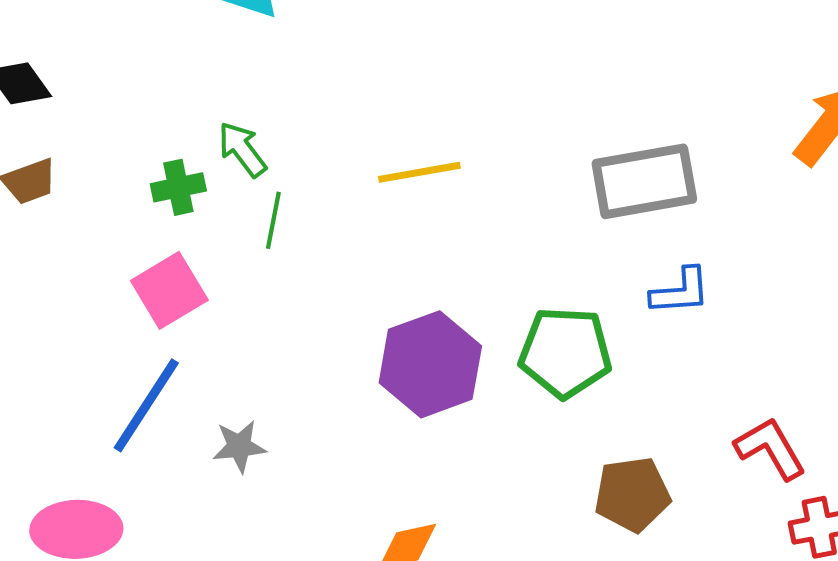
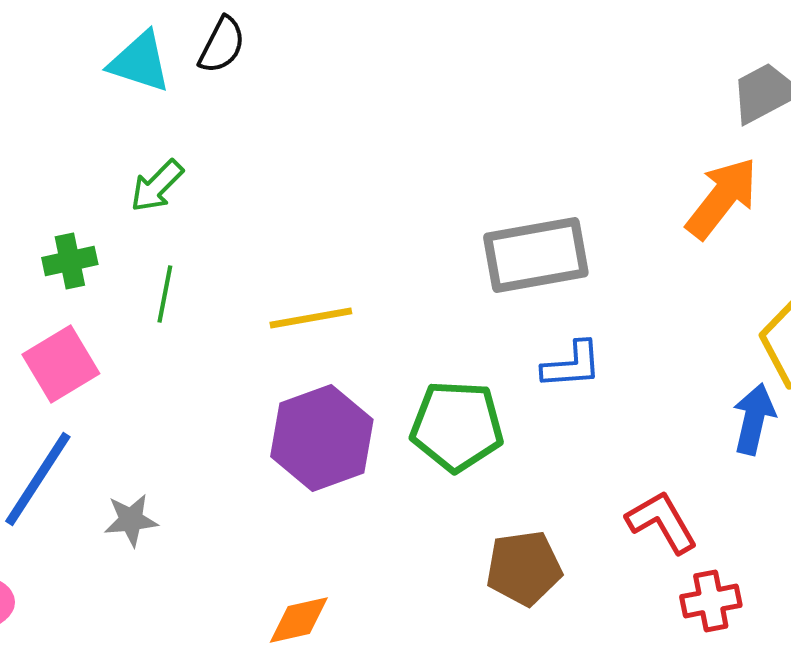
green arrow: (242, 149) -> (157, 186), moved, turned -98
yellow line: (419, 172) -> (311, 318), moved

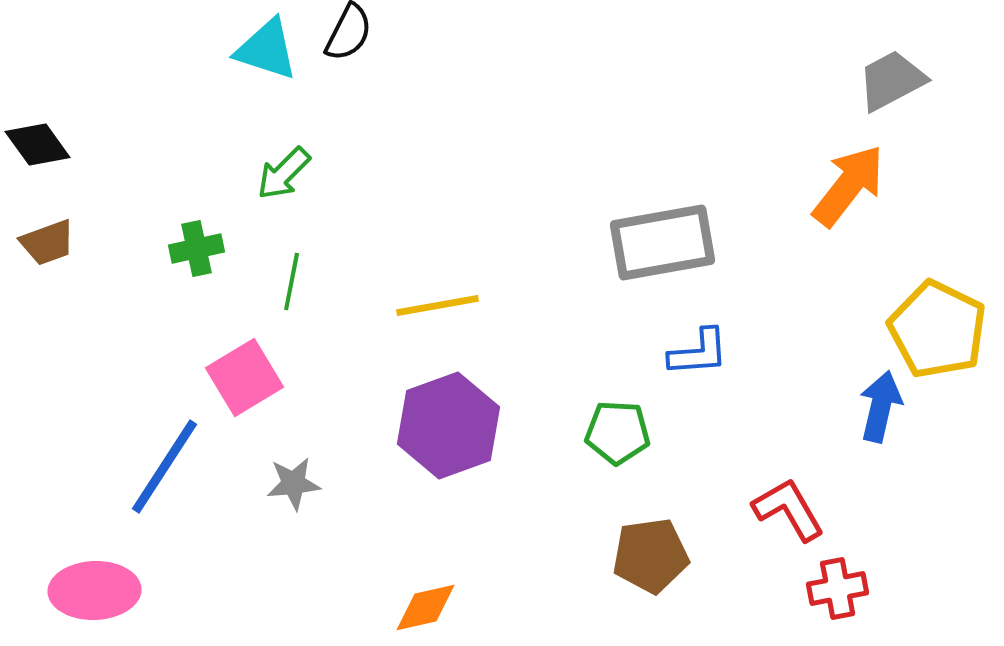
pink square: (61, 364) -> (245, 378), moved
green pentagon: (457, 426) -> (618, 432), moved, size x0.7
gray star: (131, 520) -> (294, 484), moved

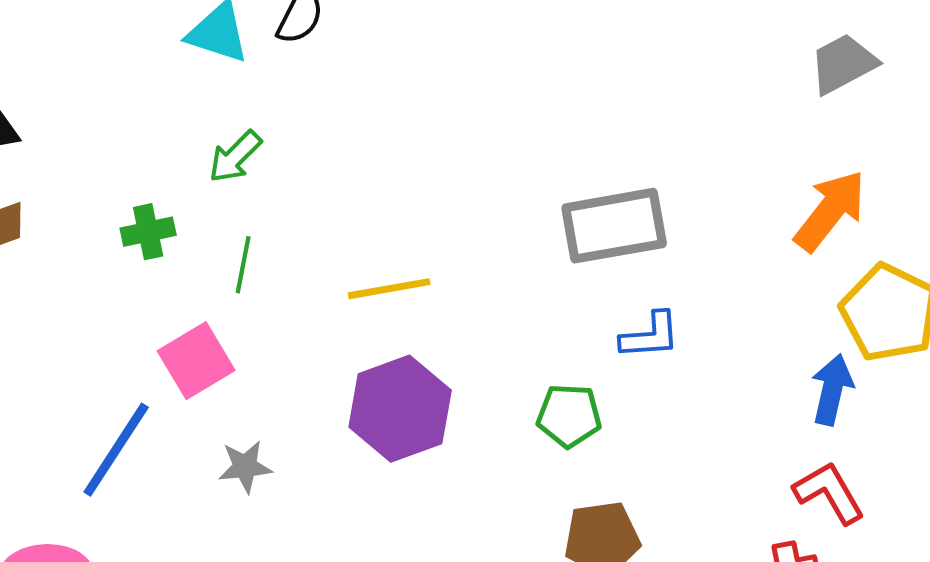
orange arrow: (849, 186) -> (830, 211), moved
red L-shape: (789, 510) -> (829, 493), moved

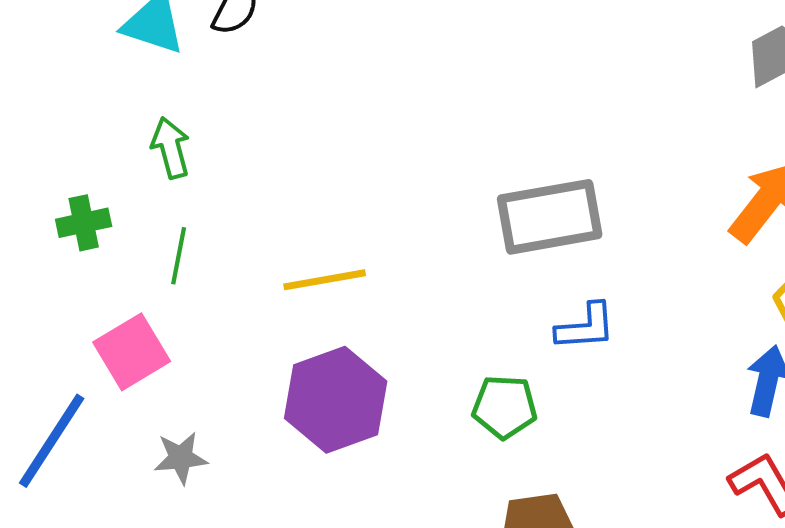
green arrow: (235, 157) -> (171, 148), turned 120

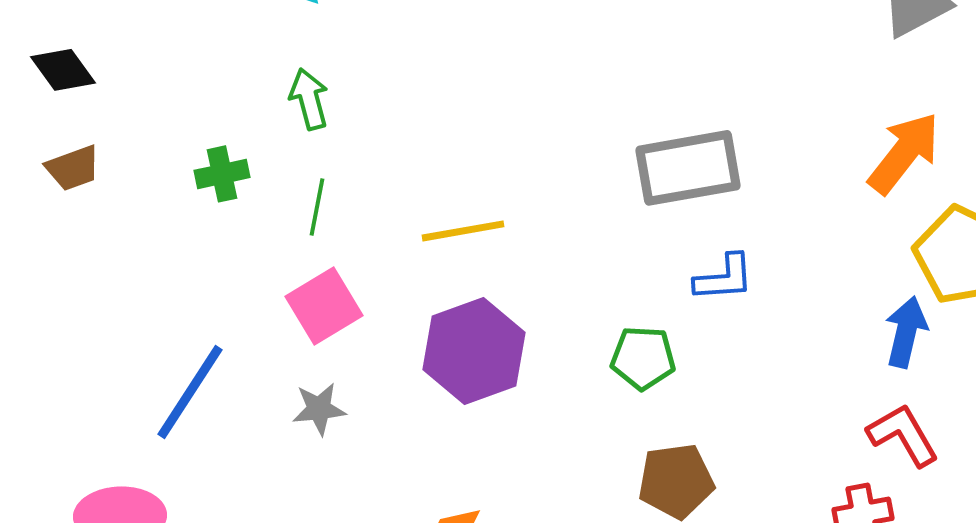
pink square: (132, 352) -> (324, 306), moved

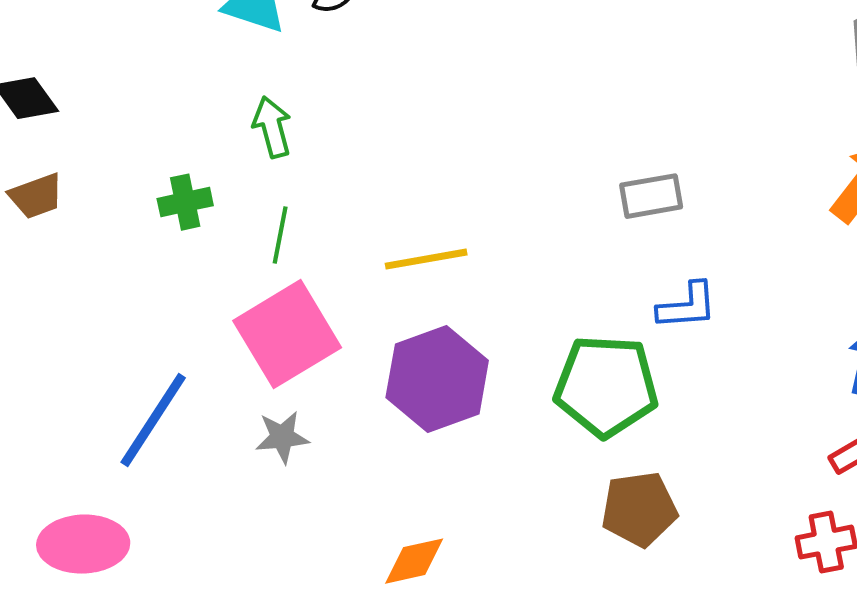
gray rectangle: (688, 168) -> (651, 196), size x0.6
pink square: (324, 306) -> (287, 334), size x1.4
green pentagon: (643, 358) -> (606, 386), size x1.6

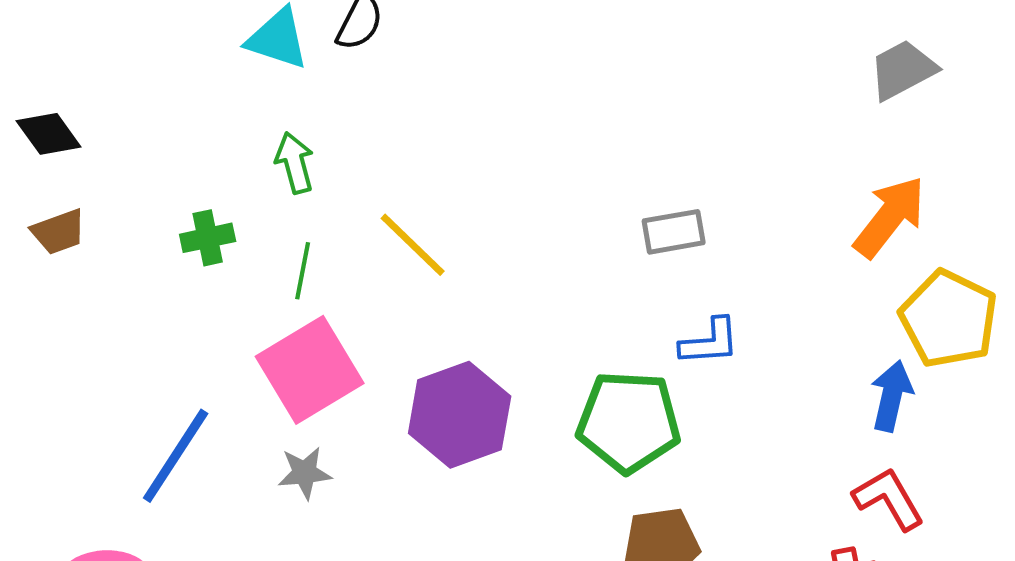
yellow line: (426, 259) -> (413, 245), moved, turned 54

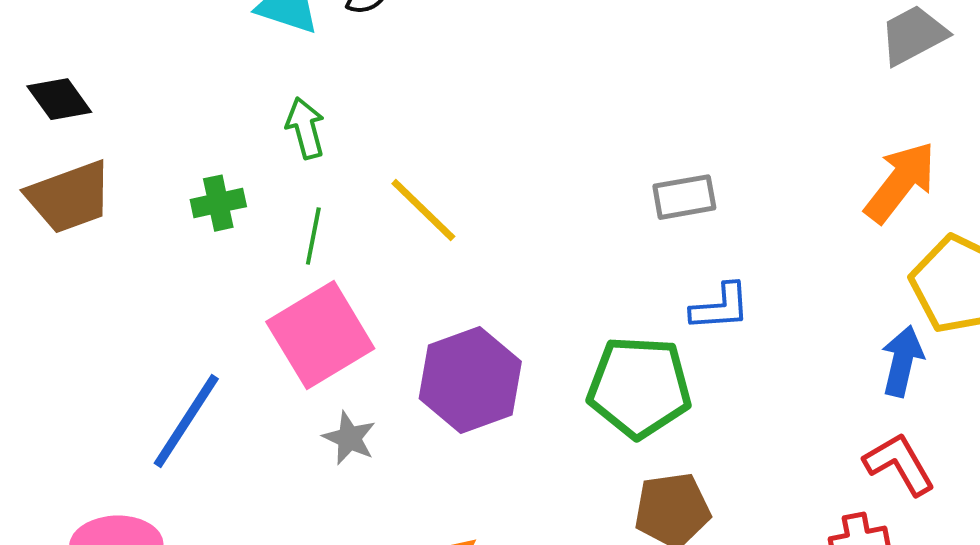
brown trapezoid: (59, 232) -> (69, 197), size x1.6
gray star: (305, 473) -> (349, 438), moved, turned 30

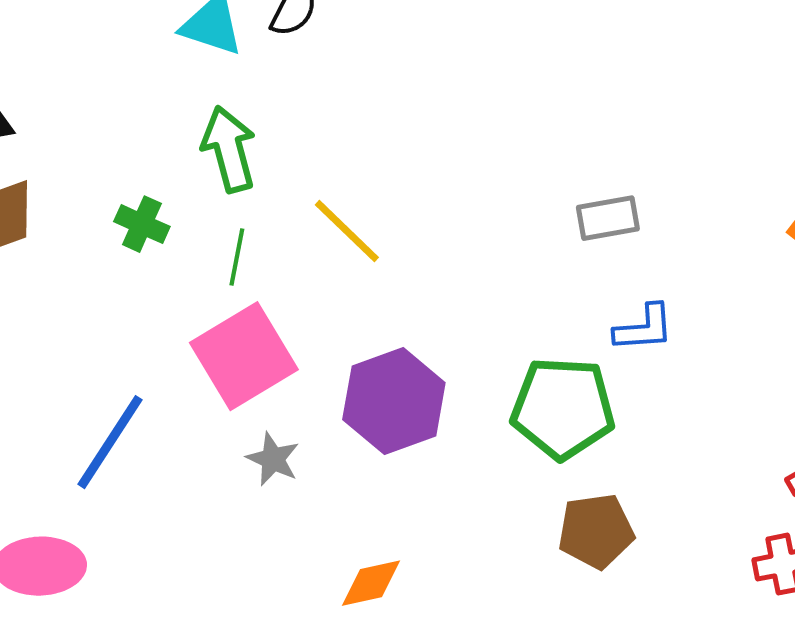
green arrow: (305, 128) -> (229, 149), size x1.4
green cross: (218, 203) -> (142, 224), turned 36

